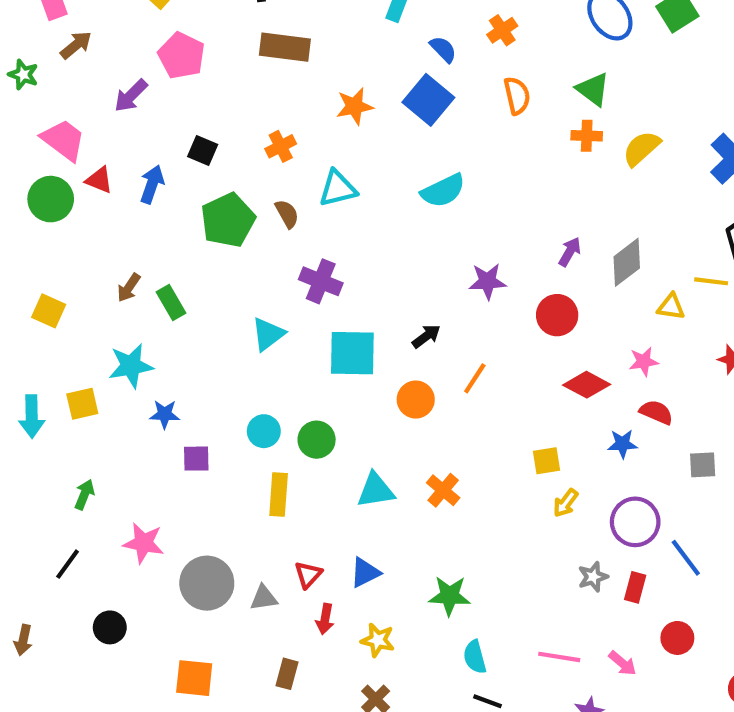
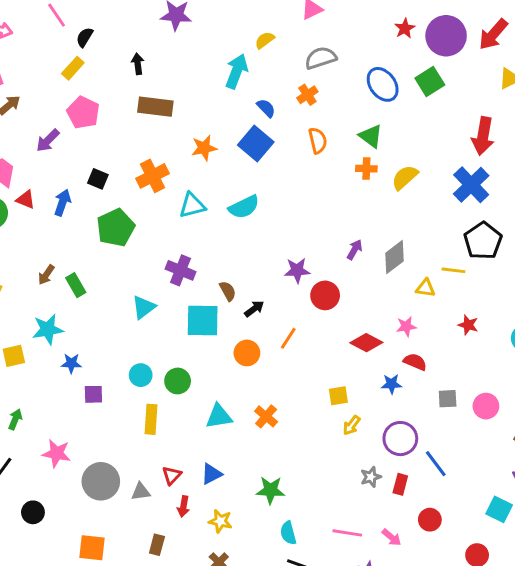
orange cross: (281, 146) -> (152, 176), size x1.5
cyan semicircle: (443, 191) -> (244, 207), moved
brown semicircle: (287, 214) -> (228, 291), moved
red circle: (557, 315) -> (325, 295), moved

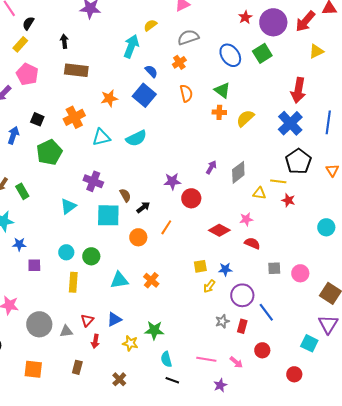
red star: (468, 325) -> (288, 200), moved
blue star: (391, 384) -> (225, 269), moved
yellow star: (220, 521) -> (130, 343), moved

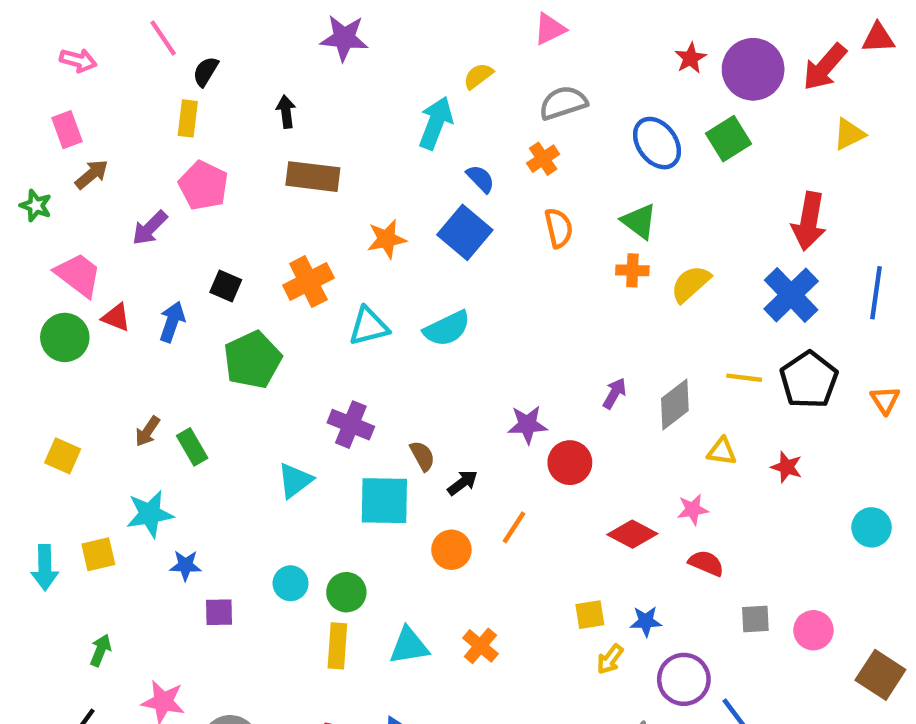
yellow rectangle: (20, 44) -> (188, 118), turned -35
yellow line: (278, 181) -> (744, 378), moved
yellow rectangle: (73, 282) -> (337, 646), moved

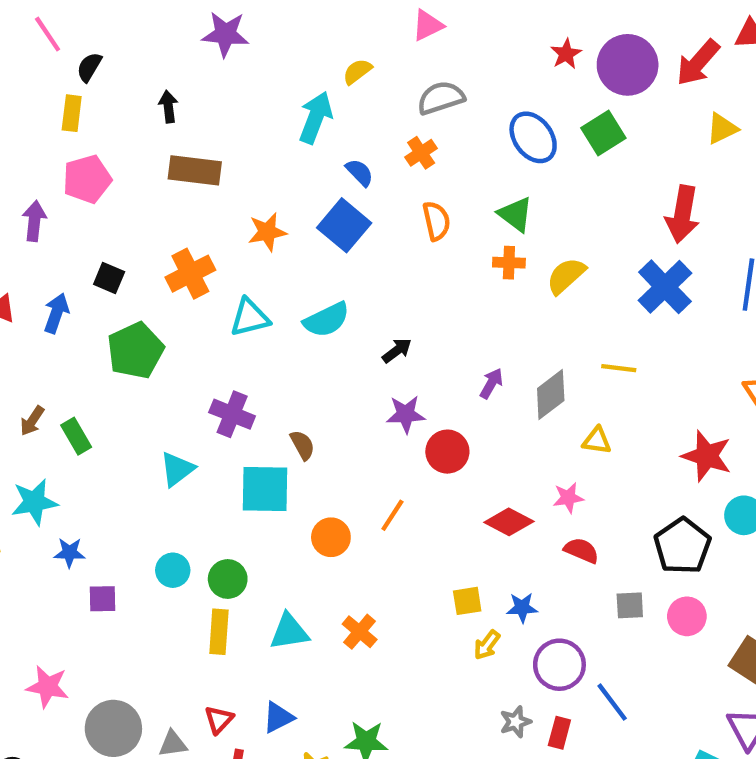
pink pentagon: (203, 185) -> (87, 179), turned 30
purple arrow: (150, 228) -> (34, 221), turned 141
black pentagon: (809, 380) -> (682, 546), moved
red star: (787, 467) -> (707, 456), moved, size x1.6
black arrow: (463, 483) -> (397, 350), moved

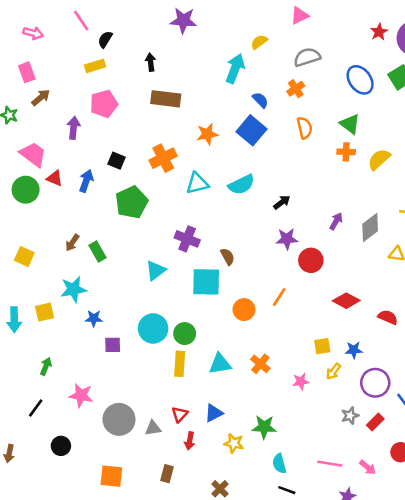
yellow rectangle: (72, 113) -> (95, 66), turned 66
pink star: (568, 498) -> (301, 382), moved
cyan circle: (173, 570) -> (153, 328), size x1.5
red rectangle: (559, 733) -> (375, 422), turned 30

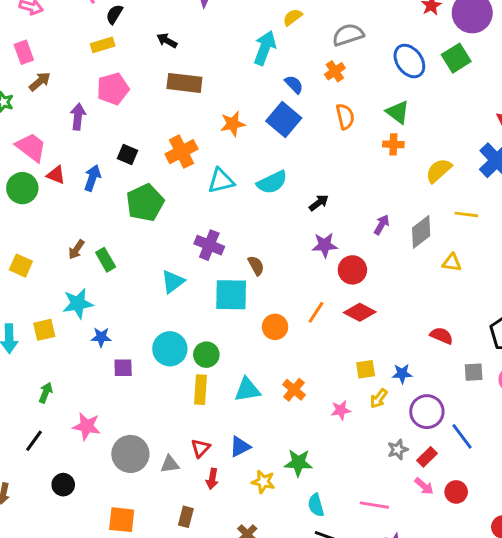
black arrow: (151, 62) -> (167, 41), turned -54
yellow semicircle: (379, 159) -> (439, 171), moved
red diamond: (346, 301) -> (360, 312), moved
pink arrow: (368, 467) -> (424, 486), moved

